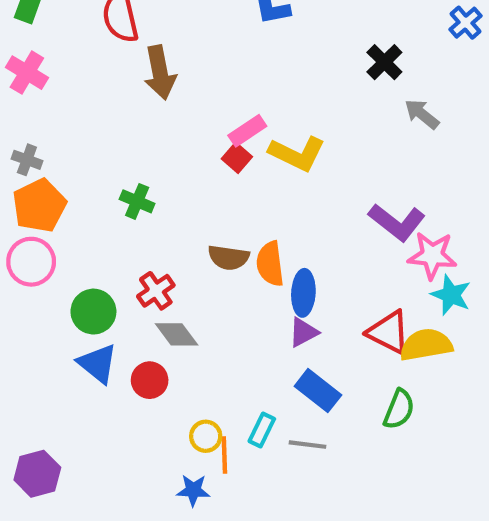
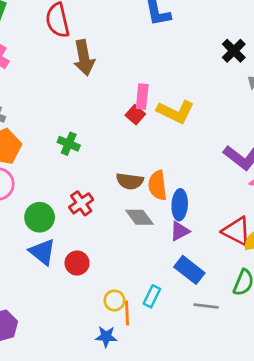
pink rectangle: (247, 131) -> (142, 97), turned -50
gray diamond: (177, 334) -> (139, 217), moved
gray line: (308, 445) -> (206, 306), moved

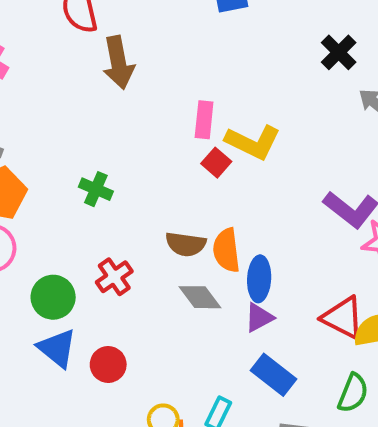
red square: (135, 115) -> (216, 163), moved

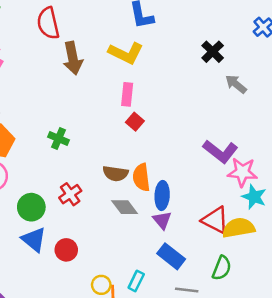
yellow L-shape: (253, 142) -> (126, 53), moved
purple triangle: (259, 318) -> (162, 220), turned -42

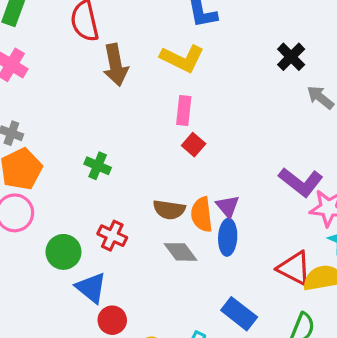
red cross: (70, 194) -> (112, 236), turned -30
purple triangle: (162, 220) -> (228, 206), moved
blue triangle: (34, 240) -> (91, 288), moved
red circle: (66, 250) -> (112, 320), moved

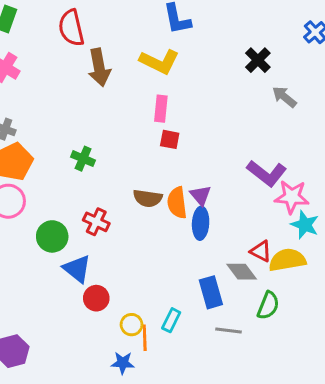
red square: (194, 145) -> (170, 139), turned -30
gray diamond: (181, 252) -> (242, 272), moved
red triangle: (294, 268) -> (261, 251), size x0.7
blue rectangle: (239, 314) -> (211, 292), turned 36

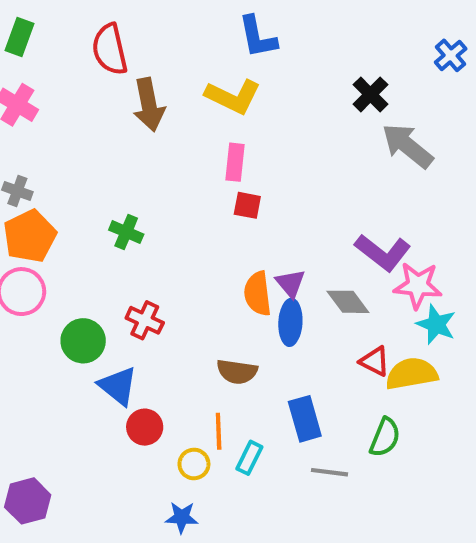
gray arrow: (284, 97) -> (407, 146), size x1.5
brown semicircle: (148, 198) -> (237, 372), moved
gray diamond: (242, 272) -> (348, 302), moved
orange line: (145, 338) -> (219, 431), moved

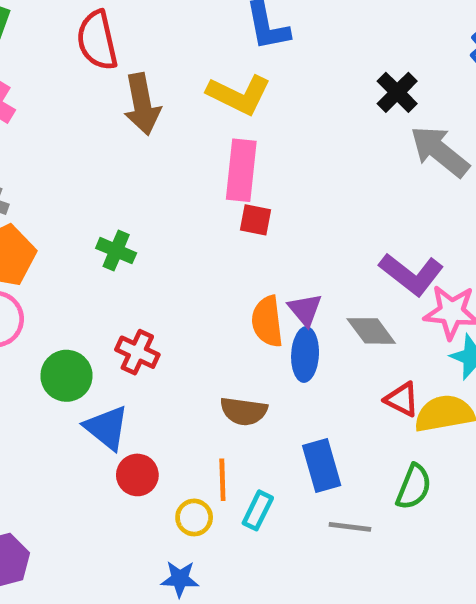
pink rectangle: (235, 162) -> (241, 170), size x1.4

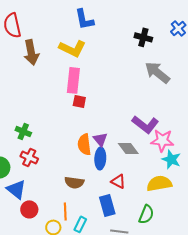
black cross: (397, 92) -> (143, 37), moved, turned -30
green cross: (116, 251) -> (23, 131), moved
red triangle: (402, 399) -> (118, 181), moved

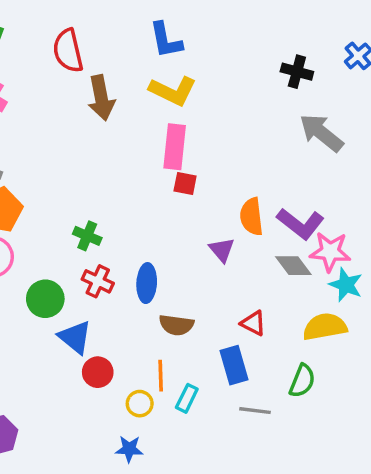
blue L-shape: (84, 19) -> (166, 40), moved
orange semicircle: (84, 144) -> (251, 217), moved
gray diamond: (128, 148) -> (293, 266), moved
blue ellipse: (100, 158) -> (147, 283), moved

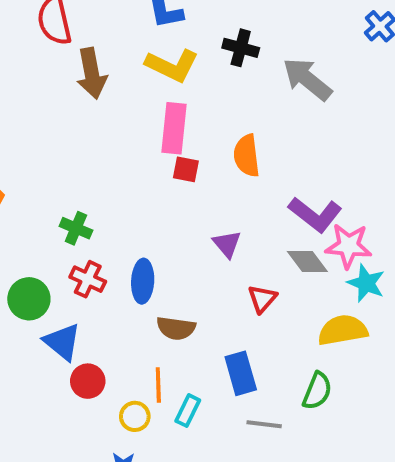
black cross: (297, 72) -> (241, 48), moved
gray arrow: (321, 133) -> (307, 79), moved
orange semicircle: (251, 217) -> (247, 156), moved
red triangle: (253, 323) -> (262, 299), moved, turned 44

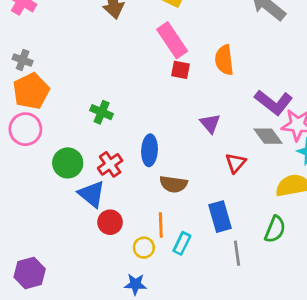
pink rectangle: (174, 128) -> (172, 40), turned -40
red cross: (88, 279) -> (110, 164), moved, turned 30
gray line: (264, 424) -> (237, 253), turned 75

